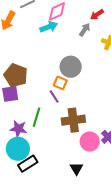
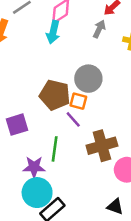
cyan arrow: (49, 27) -> (53, 32), turned 132
brown pentagon: (16, 75) -> (55, 95), moved
black triangle: (76, 169) -> (115, 207), turned -32

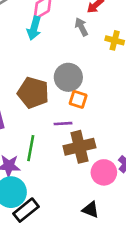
gray arrow: (99, 29) -> (81, 27), turned -54
orange square: (78, 101) -> (78, 99), moved
purple line: (73, 119) -> (63, 124), moved, turned -54

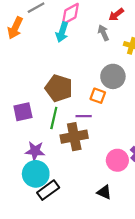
gray circle: (68, 77) -> (113, 76), moved
brown cross: (79, 147) -> (74, 137), moved
green line: (31, 148) -> (54, 118), moved

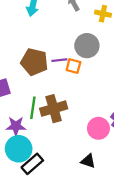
purple line: (84, 116) -> (59, 60), moved
green line: (54, 118) -> (33, 108), moved

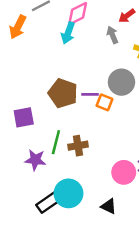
brown cross: (54, 109) -> (78, 146), size x0.7
cyan circle: (19, 149) -> (68, 193), moved

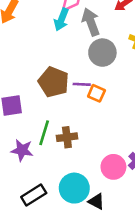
gray arrow: (112, 35) -> (91, 22), moved, size x1.5
gray circle: (121, 82) -> (102, 53), moved
cyan circle: (68, 193) -> (74, 188), moved

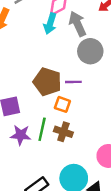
orange square: (96, 93) -> (62, 104), moved
brown cross: (67, 137) -> (63, 132), turned 30
purple star: (22, 150) -> (21, 135), moved

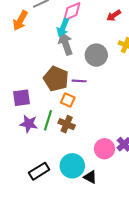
gray arrow: (77, 24) -> (66, 44), moved

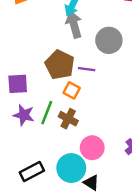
pink circle: (104, 149) -> (92, 148), moved

